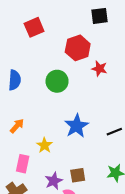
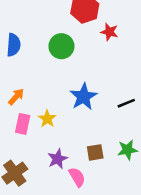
pink rectangle: (23, 164) -> (23, 124), moved
brown square: (78, 175) -> (95, 152), moved

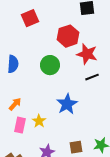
red star: (109, 32) -> (87, 54), size x1.5
black line: (126, 103) -> (92, 77), moved

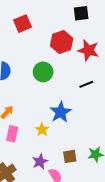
red star: (87, 54) -> (88, 50), moved
yellow star: (39, 121) -> (42, 130), moved

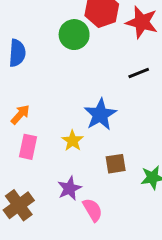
green circle: (43, 72) -> (74, 35), moved
brown square: (70, 156) -> (116, 164), moved

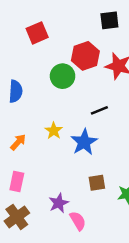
black line: (139, 73) -> (99, 110), moved
yellow star: (73, 141) -> (54, 131), moved
pink rectangle: (28, 147) -> (17, 181), moved

